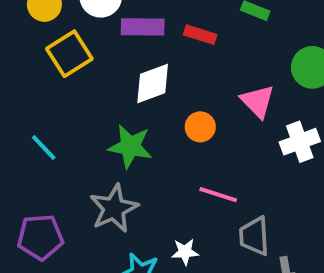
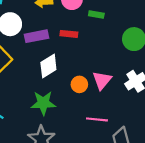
pink triangle: (258, 101) -> (102, 80), moved, turned 36

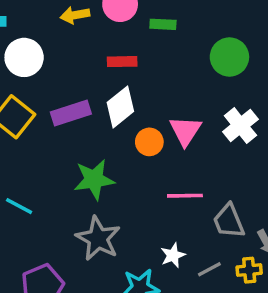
purple rectangle: (36, 36) -> (71, 113), moved
white diamond: (48, 66) -> (120, 107), moved

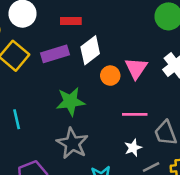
red rectangle: (122, 62) -> (71, 21), moved
cyan line: (19, 206) -> (17, 119), turned 48
white star: (173, 255) -> (133, 148), moved

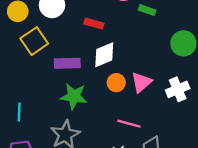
purple rectangle: (55, 54) -> (67, 63), moved
cyan line: (17, 119) -> (19, 112), moved

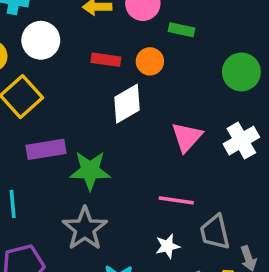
purple rectangle: (67, 63) -> (46, 149), moved
orange circle: (116, 83) -> (150, 61), moved

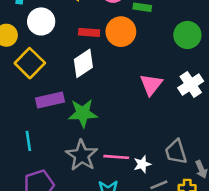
orange circle: (150, 61) -> (121, 32), size x1.5
white diamond: (127, 104) -> (83, 63), moved
pink line: (176, 200) -> (116, 157), moved

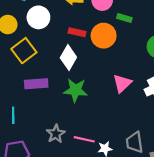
white diamond: (83, 63) -> (68, 57), turned -35
green star: (83, 113) -> (75, 90), moved
gray star: (82, 155) -> (56, 134), size x0.7

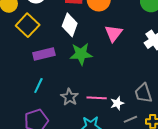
pink triangle: (122, 83) -> (113, 33), moved
cyan line: (13, 115) -> (38, 85), moved, turned 35

